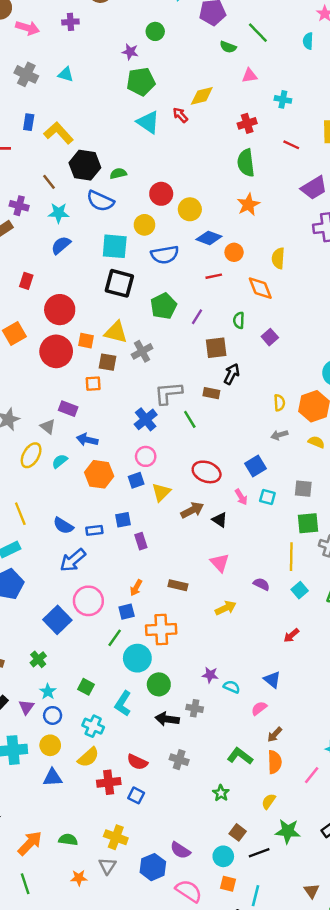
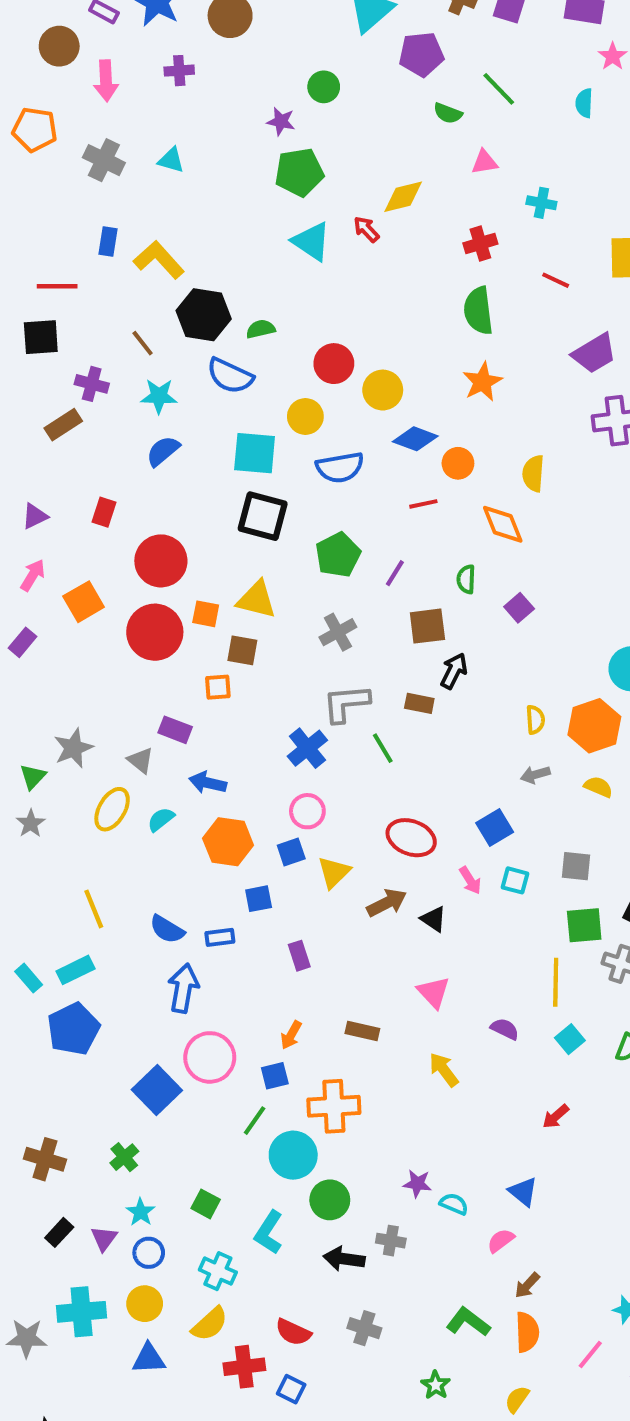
pink arrow: (27, 28) -> (106, 81), turned 70
gray cross: (142, 351) -> (338, 632), moved
blue square: (123, 520) -> (259, 899), moved
blue arrow: (73, 560) -> (183, 988), turned 140
yellow arrow: (226, 608) -> (444, 1070), turned -102

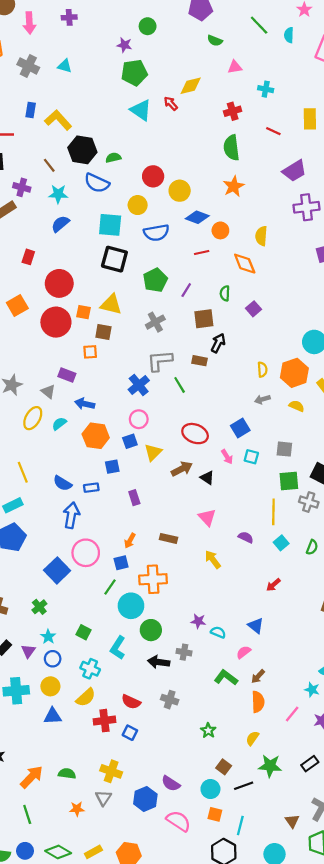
green line: (499, 89) -> (259, 25), moved
green L-shape: (468, 1322) -> (226, 678), moved

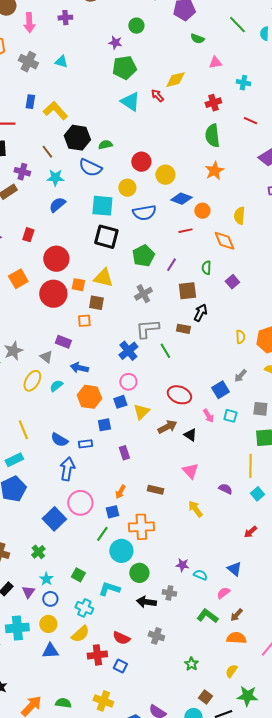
gray arrow: (262, 399) -> (240, 376), moved, turned -32
cyan L-shape: (118, 648) -> (109, 589), turned 75
orange semicircle: (258, 702) -> (236, 638), turned -84

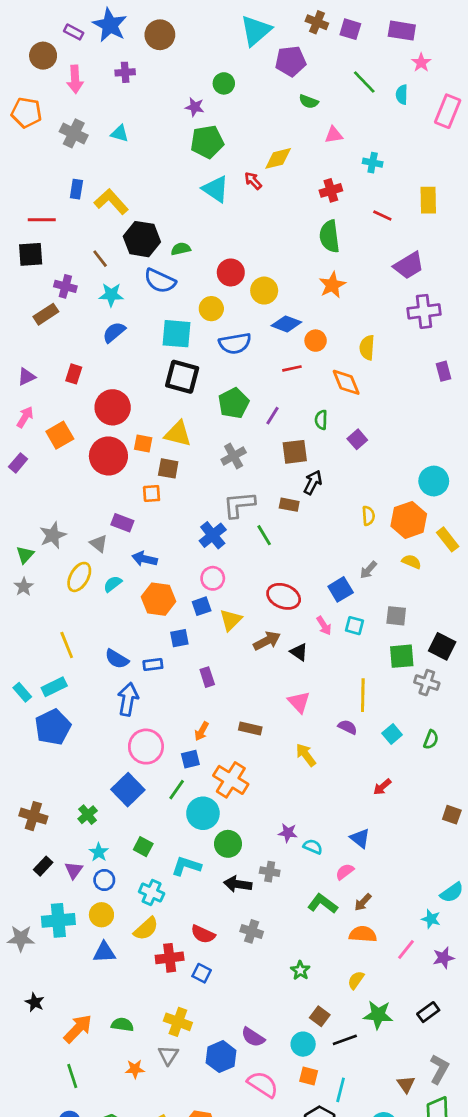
yellow line: (250, 466) -> (363, 695), moved
blue square: (54, 519) -> (128, 790), moved
orange cross: (141, 527) -> (231, 780), turned 35

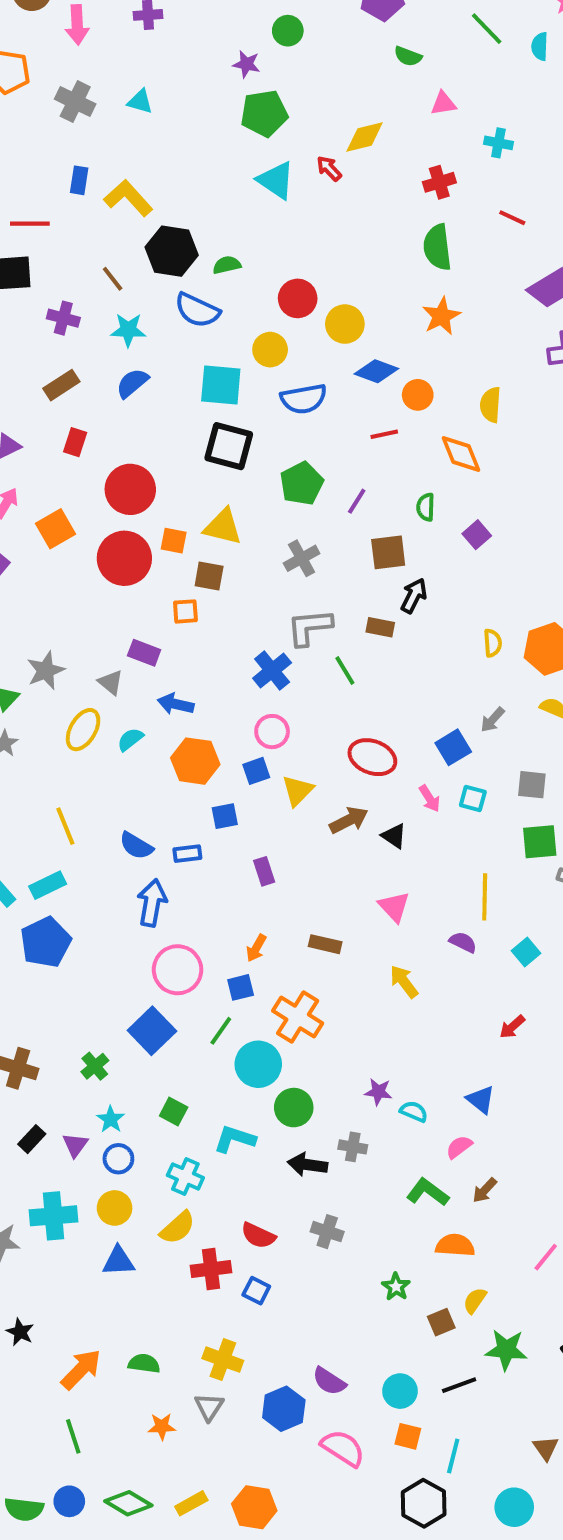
brown rectangle: (46, 314) -> (61, 385), moved
orange semicircle: (363, 934) -> (455, 1245), moved
brown square: (320, 1016) -> (441, 1322), moved, turned 30

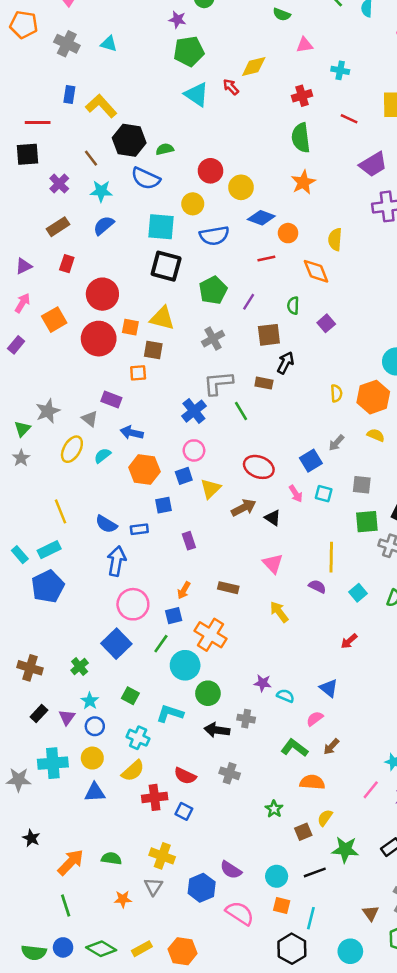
purple cross: (63, 318) -> (59, 184), turned 30

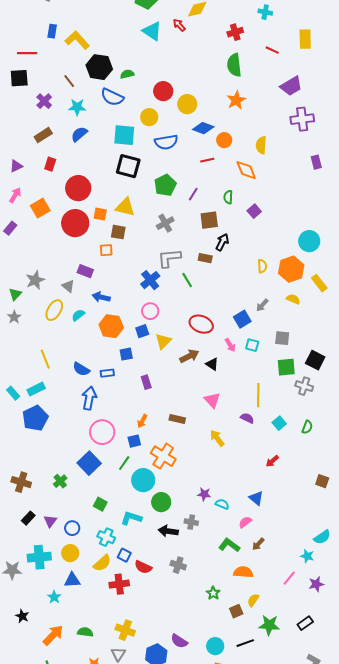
cyan star: (90, 701) -> (54, 597), moved
blue square: (184, 811) -> (124, 555), moved

